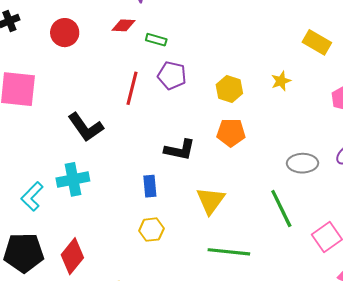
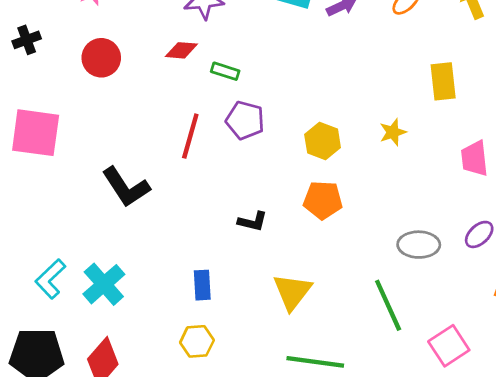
yellow rectangle: (317, 42) -> (443, 81), turned 52
black L-shape: (180, 150) -> (253, 222), size x0.7
cyan cross: (73, 179) -> (104, 284), moved, turned -32
blue rectangle: (150, 186) -> (202, 285), moved
yellow hexagon: (151, 230) -> (197, 341), moved

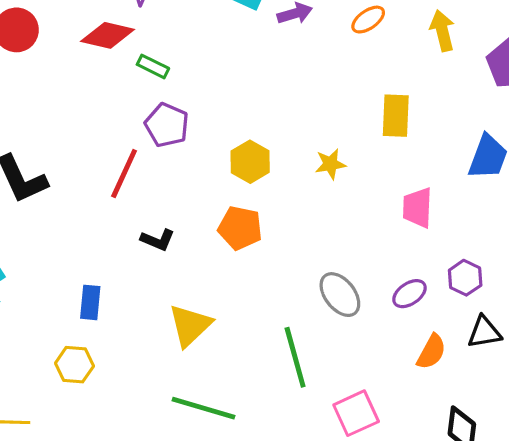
red diamond: (181, 50) -> (108, 35), size x1.4
red line: (190, 136) -> (124, 173), moved
gray ellipse: (419, 245) -> (340, 295), turned 42

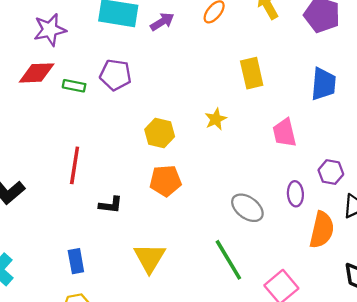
purple pentagon: (167, 125) -> (115, 75), moved
purple ellipse: (409, 294) -> (295, 194), turned -45
orange semicircle: (431, 352) -> (322, 230), size x1.4

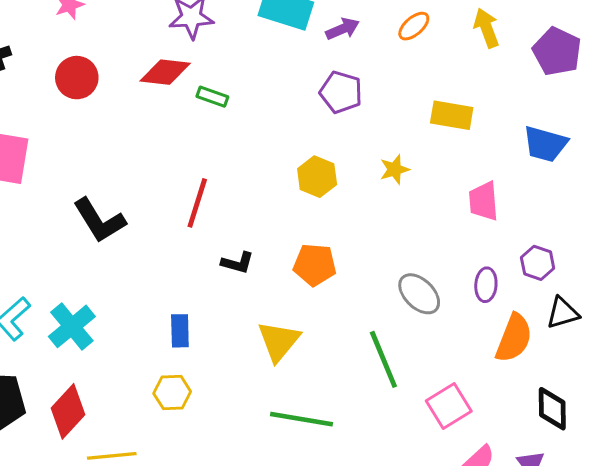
yellow rectangle: (252, 73) -> (452, 115), turned -76
purple pentagon: (115, 75) -> (341, 92), moved
blue trapezoid: (324, 84) -> (545, 144), turned 92
orange pentagon: (165, 181) -> (315, 265), moved

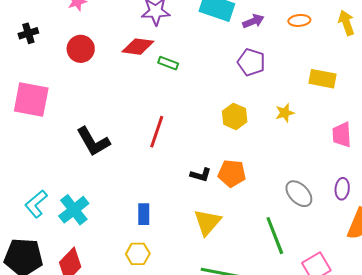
orange ellipse: (414, 26) -> (299, 20), turned 35
black L-shape: (237, 263) -> (201, 175), moved

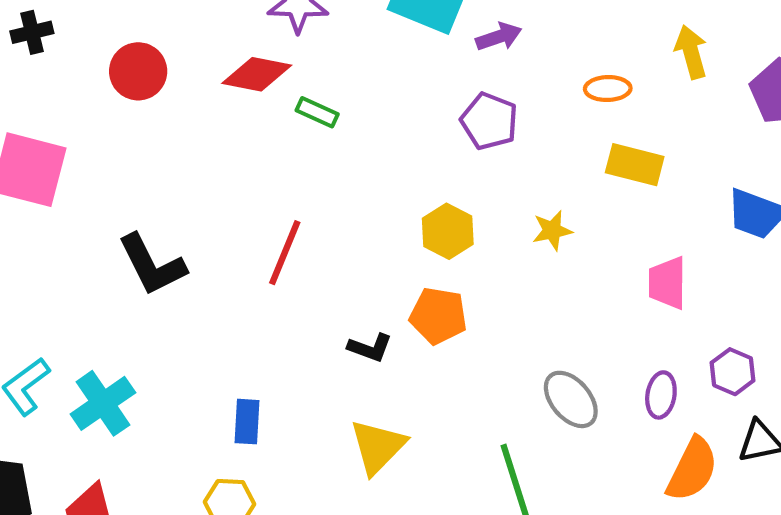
orange ellipse: (299, 20) -> (608, 89), moved
orange pentagon: (232, 173) -> (438, 316), moved

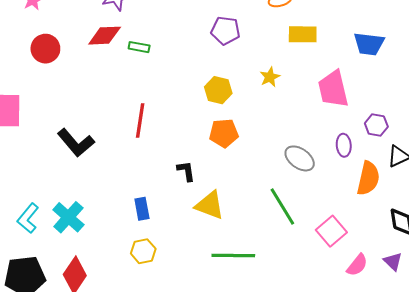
pink trapezoid: (667, 283) -> (333, 89), size x1.4
black L-shape: (370, 348) -> (186, 171), moved, turned -105
yellow triangle: (378, 447) -> (210, 205), turned -40

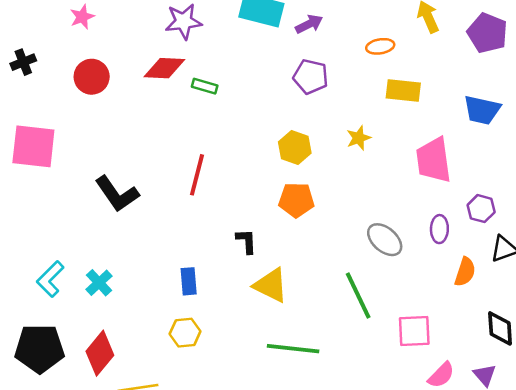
orange semicircle: (368, 178) -> (465, 272), size x0.7
cyan cross: (68, 217) -> (99, 283), size x0.7
pink square: (331, 231) -> (414, 331), turned 32

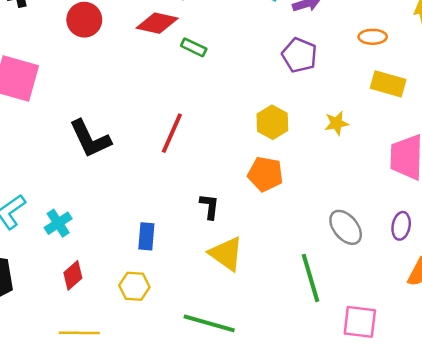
green line: (293, 349) -> (209, 323), moved
red diamond: (100, 353) -> (73, 275), moved, size x0.7

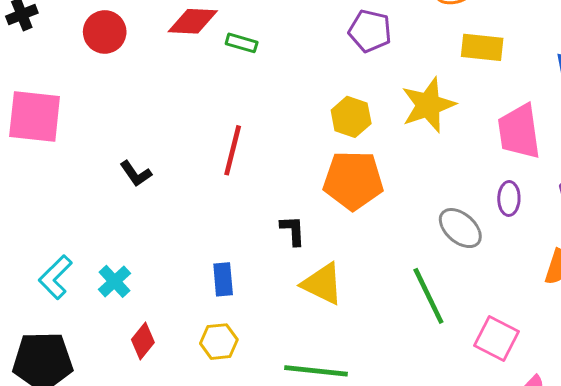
yellow star: (337, 123) -> (428, 105), size x1.8
black L-shape: (90, 139) -> (136, 174), size x0.6
orange pentagon: (265, 174) -> (353, 180), size x1.4
purple ellipse: (401, 226) -> (509, 199), moved
pink square: (360, 322) -> (497, 339), turned 30

